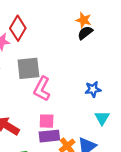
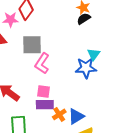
blue star: (93, 89) -> (86, 68), size x1.5
cyan triangle: (102, 118) -> (94, 54), moved

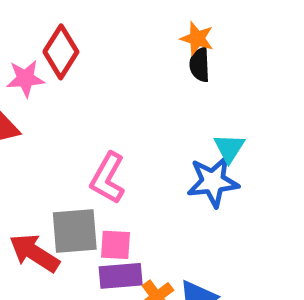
black semicircle: (84, 19) -> (200, 65), turned -56
gray square: (32, 45) -> (75, 231), moved

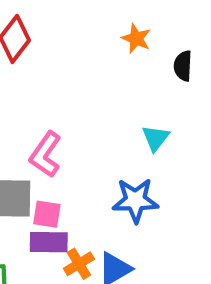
black semicircle: (200, 65) -> (183, 66), moved
blue star: (213, 182) -> (135, 200), moved

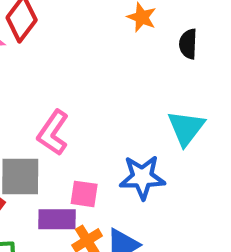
cyan triangle: (156, 138) -> (186, 128), moved, size x1.4
pink square: (47, 214) -> (84, 194), moved

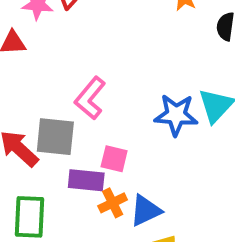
blue star: (142, 177) -> (176, 115), moved

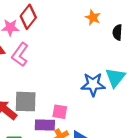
pink L-shape: (90, 98) -> (20, 55), moved

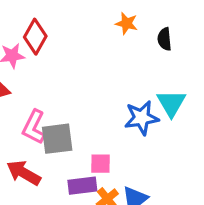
pink L-shape: (20, 55) -> (34, 127), moved
gray square: (26, 102) -> (57, 139), moved

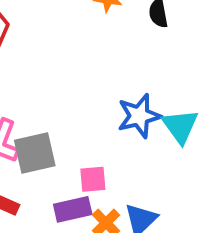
cyan triangle: (171, 103) -> (180, 126), moved

